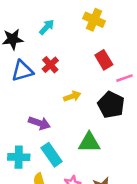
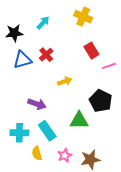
black pentagon: (111, 105) -> (101, 101), moved

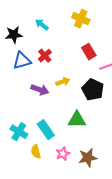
cyan arrow: (43, 23) -> (42, 25), turned -96
black pentagon: (101, 101) -> (93, 90), moved
purple arrow: (37, 104) -> (40, 90), moved
cyan cross: (19, 133) -> (19, 132), turned 30

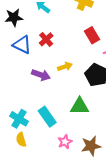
blue triangle: (22, 61) -> (22, 45), turned 42
yellow semicircle: (36, 152) -> (21, 140), moved

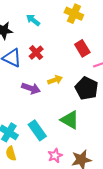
green triangle: (80, 106) -> (70, 120), turned 30

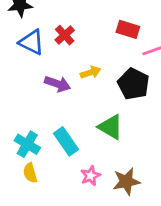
red rectangle: (82, 48) -> (128, 29), turned -42

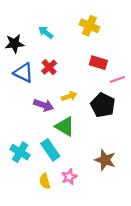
green triangle: (111, 127) -> (65, 126), moved
yellow semicircle: (30, 173) -> (45, 181), moved
brown star: (126, 181) -> (105, 160), moved, turned 30

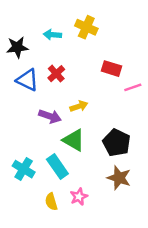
yellow cross: (89, 26) -> (86, 27), moved
cyan arrow: (46, 32) -> (52, 35), turned -32
black pentagon: (103, 105) -> (116, 143), moved

